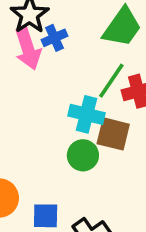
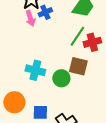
pink arrow: (28, 49) -> (30, 18), size x0.7
cyan cross: (86, 114) -> (35, 70), moved

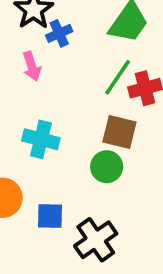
pink arrow: (30, 18) -> (32, 66), moved
green circle: (61, 78) -> (107, 167), moved

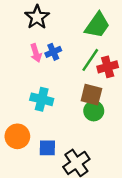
blue cross: (59, 33) -> (53, 52), moved
green circle: (107, 167) -> (94, 111), moved

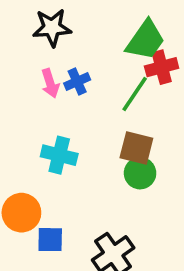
black star: (37, 17) -> (52, 28), turned 30
red cross: (108, 67) -> (162, 67), moved
blue square: (47, 148) -> (50, 240), moved

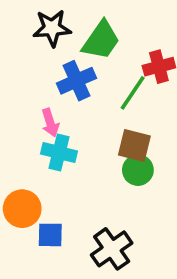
green trapezoid: (145, 40) -> (101, 40), moved
blue cross: (77, 81) -> (77, 81), size x1.5
pink arrow: (50, 83) -> (50, 123), moved

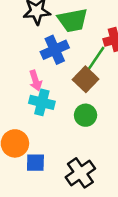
green trapezoid: (101, 40) -> (73, 20), turned 44
brown square: (134, 146) -> (86, 79), moved, turned 30
green circle: (138, 170) -> (86, 115), moved

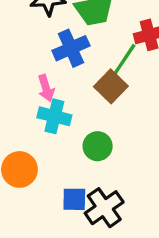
green circle: (86, 115) -> (98, 146), moved
blue square: (35, 163) -> (74, 199), moved

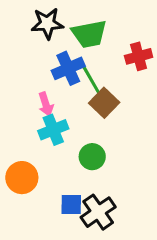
green line: (124, 60) -> (91, 79), moved, turned -64
cyan cross: (54, 116) -> (53, 130), turned -36

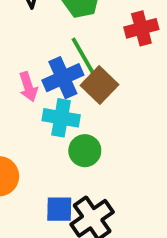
blue cross: (68, 68) -> (63, 78), moved
cyan cross: (53, 130) -> (61, 118), moved, turned 32

